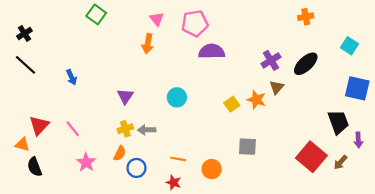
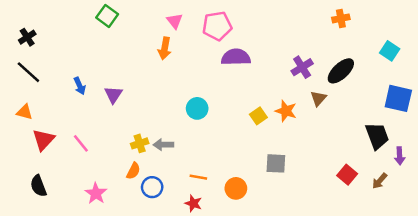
brown triangle: (277, 87) -> (318, 98), moved
purple triangle: (125, 96) -> (113, 95), moved
orange triangle: (22, 144) -> (25, 112), moved
red square: (311, 157) -> (347, 175), size x0.6
pink star: (86, 162) -> (96, 193), moved

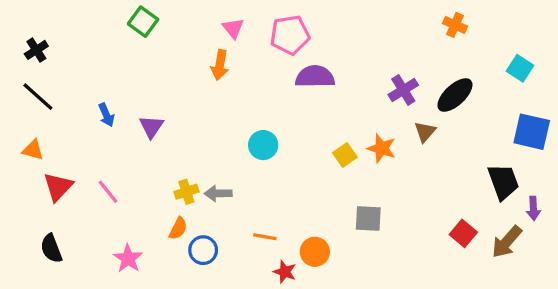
orange cross: (341, 18) -> (455, 25), turned 35
brown arrow: (380, 181) -> (507, 242), size x1.5
red star: (193, 203) -> (285, 272), moved

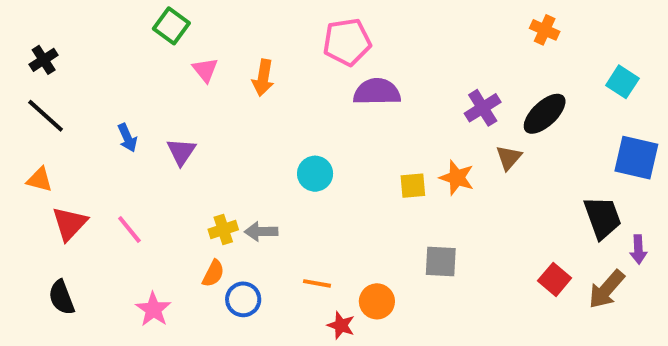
pink triangle: (233, 28) -> (205, 70), moved
yellow square: (345, 155) -> (413, 186), turned 30

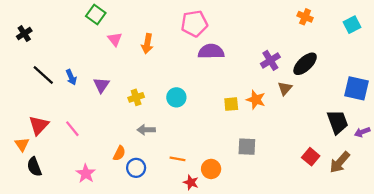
cyan square: (622, 82) -> (352, 25), moved, turned 30
black line: (46, 116) -> (43, 75), moved
orange triangle: (40, 180) -> (22, 144), moved, turned 40
yellow cross: (223, 230) -> (136, 97), moved
purple arrow: (638, 249) -> (362, 132), moved, turned 72

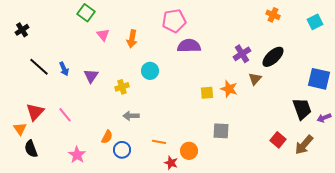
cyan circle: (176, 97) -> (150, 71), moved

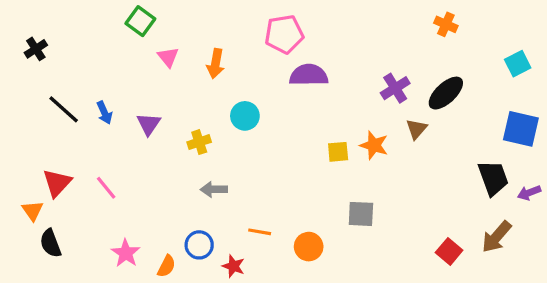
cyan square: (315, 22) -> (518, 64), moved
orange semicircle: (107, 137) -> (167, 266), moved
red square: (278, 140) -> (449, 251), moved
red star: (171, 163) -> (233, 266), moved

